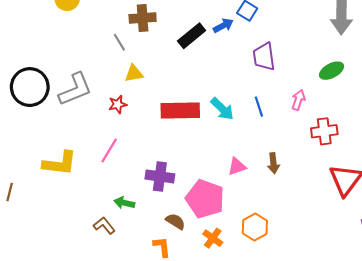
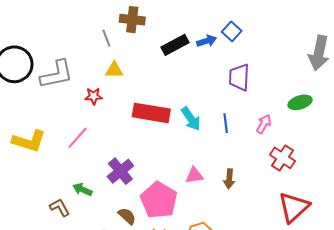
red cross: (324, 131) -> (282, 158), turned 30
purple cross: (160, 176) -> (120, 171), turned 32

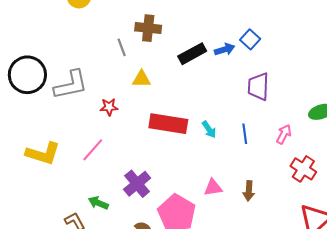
yellow triangle: (114, 70) -> (141, 79), moved
cyan arrow: (191, 119) -> (209, 129), size x0.7

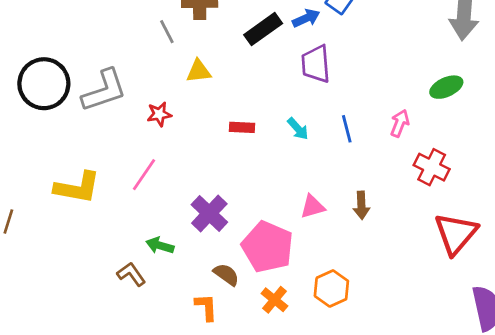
purple trapezoid: (258, 87) -> (316, 64), moved
red rectangle: (168, 124) -> (242, 127), size x0.5

